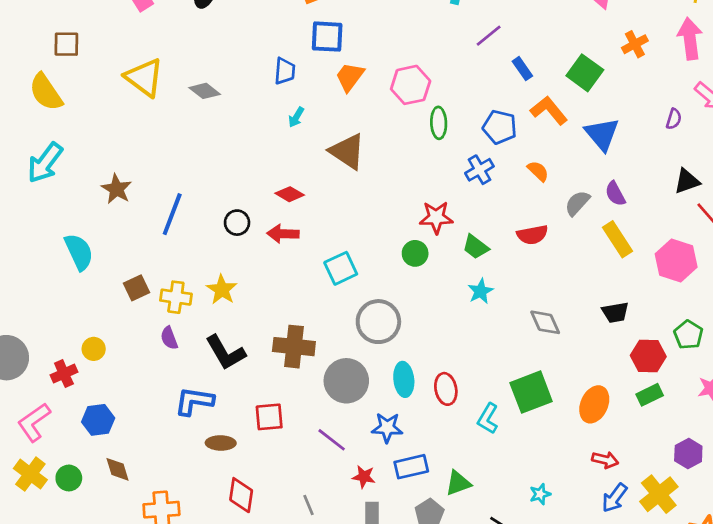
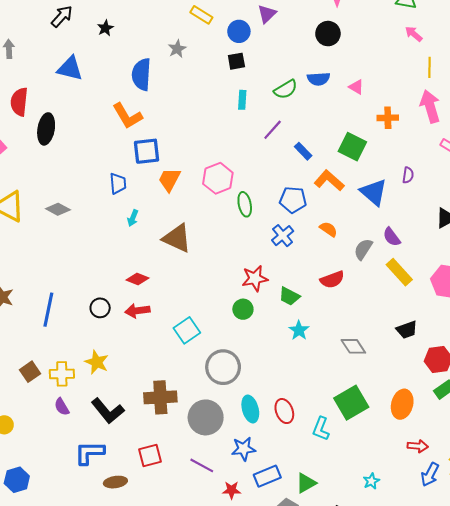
orange cross: (635, 44) -> (388, 118), turned 36
purple semicircle: (674, 119) -> (408, 175), moved

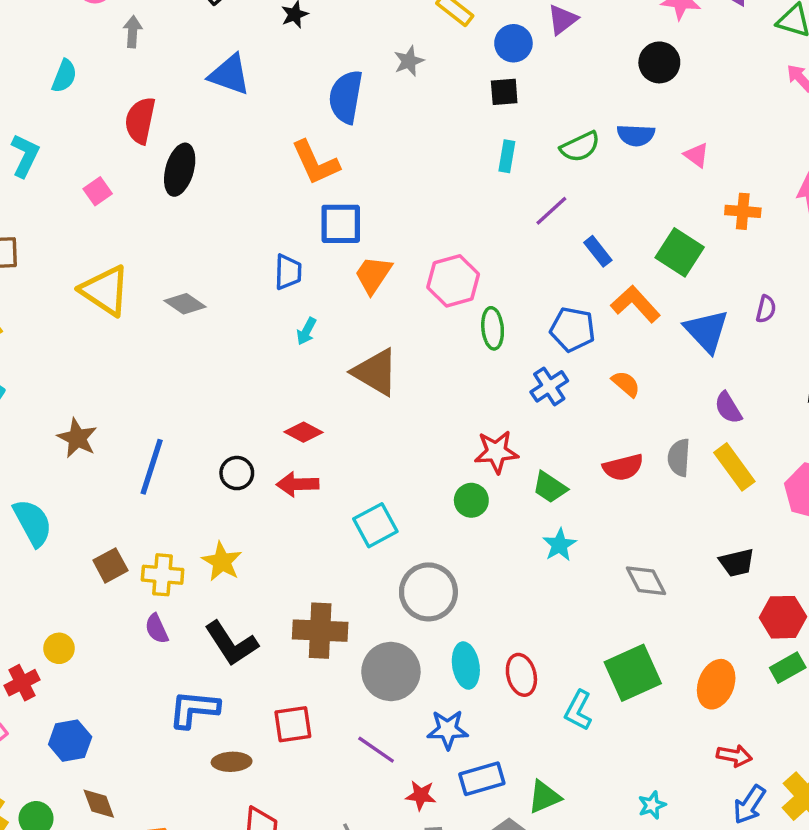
gray semicircle: (363, 249) -> (679, 458), moved, turned -35

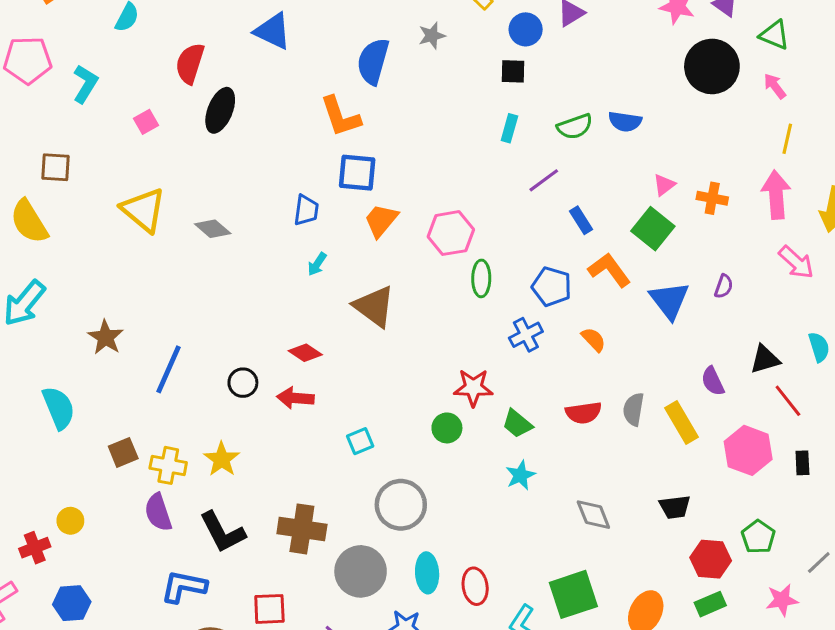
black circle: (659, 62) -> (712, 66), moved, size x1.5
pink triangle: (696, 155) -> (664, 185), moved, turned 40
purple semicircle: (728, 408) -> (713, 381), moved
cyan square: (375, 525) -> (360, 441), size x0.7
purple semicircle: (157, 629) -> (158, 512), size x1.4

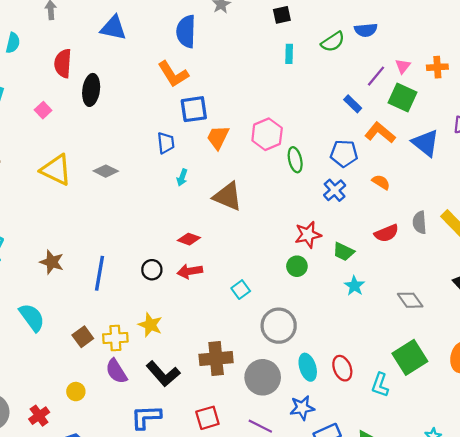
purple line: (544, 180) -> (376, 76), moved
yellow circle: (70, 521) -> (76, 392), moved

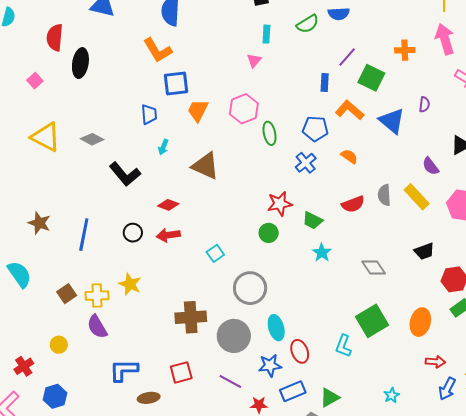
pink triangle: (403, 66) -> (254, 60), moved
blue rectangle: (353, 104) -> (325, 82), turned 48
red ellipse: (342, 368) -> (300, 351), moved
black L-shape: (163, 374) -> (125, 174), moved

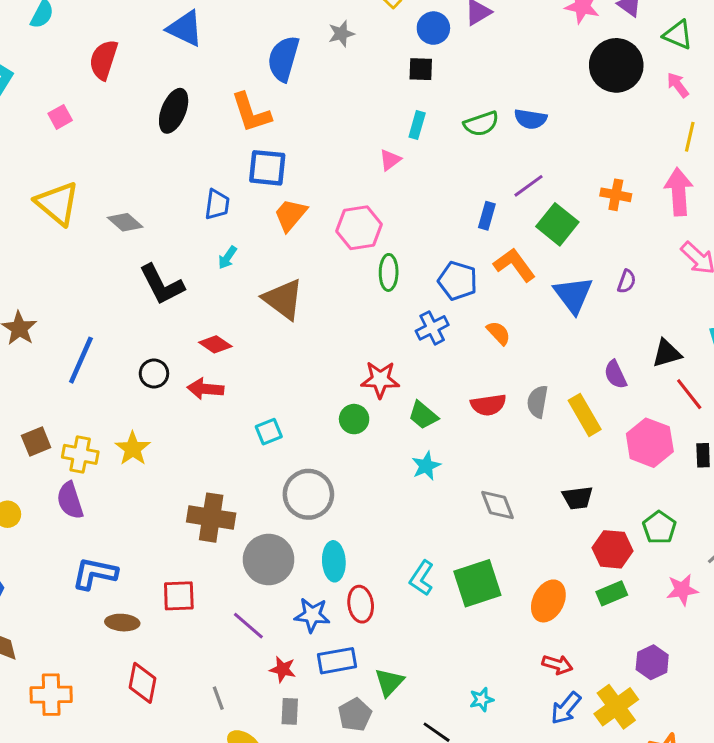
black ellipse: (80, 63) -> (174, 111), moved
cyan L-shape: (343, 346) -> (422, 578), moved
green triangle: (330, 398) -> (389, 682), turned -30

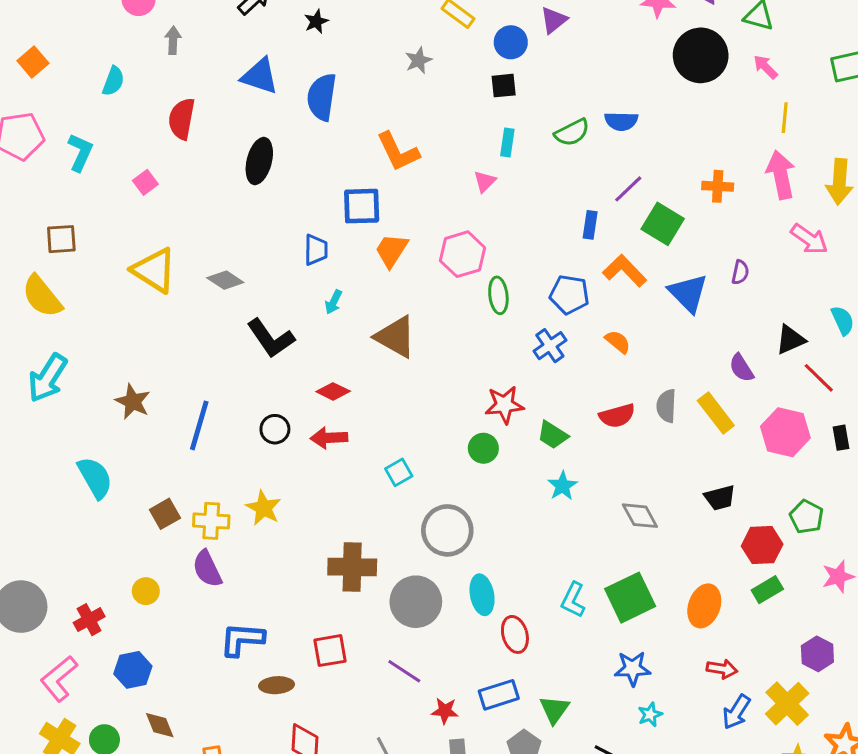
blue semicircle: (283, 59) -> (322, 97), moved
orange L-shape: (251, 113) -> (398, 152), moved
blue star: (312, 615) -> (633, 668), moved

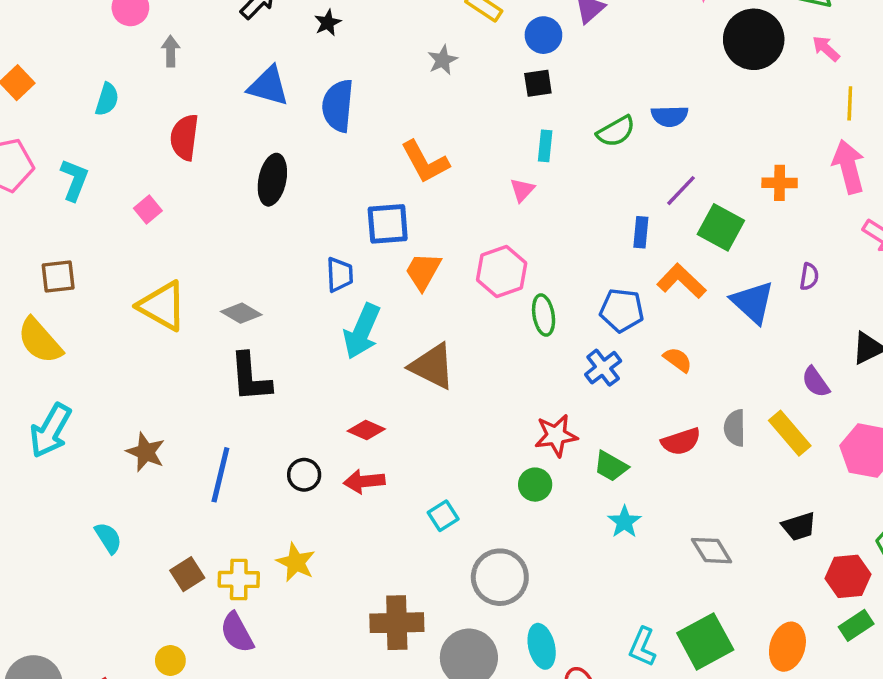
cyan arrow: (333, 302) -> (362, 331), size x2.0
black L-shape: (271, 338) -> (250, 377), moved, turned 33
cyan semicircle: (95, 478) -> (108, 538), size x0.7

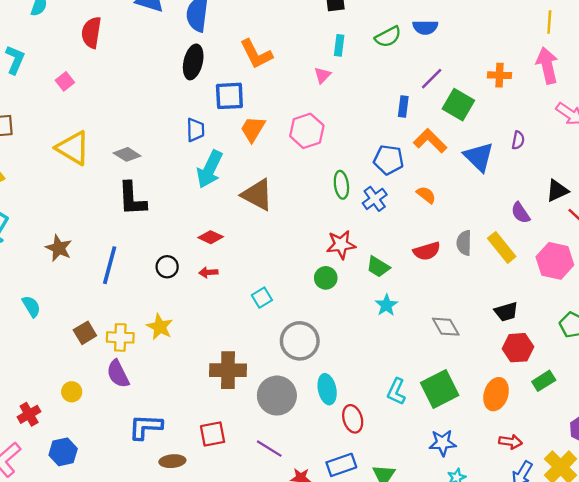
black ellipse: (272, 180) -> (193, 62), moved
green ellipse: (544, 315) -> (341, 185), moved
red arrow: (364, 481) -> (208, 272), size x0.7
red hexagon: (848, 576) -> (518, 348), moved

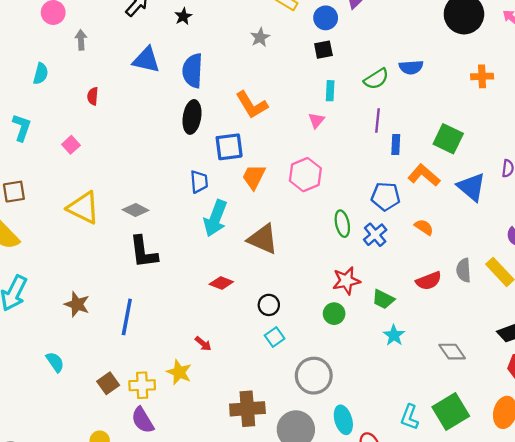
red semicircle: (91, 33) -> (93, 96), size x0.6
orange cross: (500, 75) -> (482, 76), moved
purple line: (432, 79) -> (377, 121), moved, turned -35
black circle: (167, 267) -> (269, 305), moved
red arrow: (208, 272) -> (203, 344), moved, turned -132

